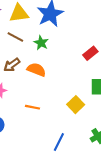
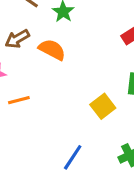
orange line: (33, 107) -> (19, 100), moved, turned -32

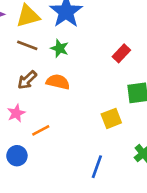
yellow square: (103, 106) -> (111, 118), turned 30

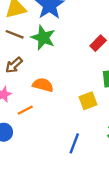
green star: (60, 48) -> (43, 38), size x1.5
orange semicircle: (58, 82) -> (43, 85), moved

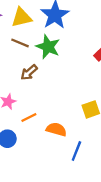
brown arrow: (14, 65) -> (29, 72), moved
orange semicircle: (43, 85) -> (56, 129), moved

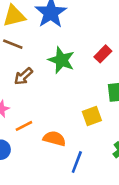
green star: (48, 47) -> (61, 60), moved

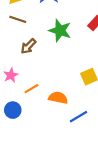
blue line: (77, 162) -> (79, 117), turned 42

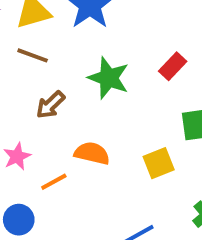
orange semicircle: (58, 98) -> (92, 153), moved

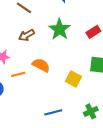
yellow square: (159, 163) -> (73, 79), turned 35

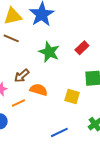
brown arrow: (27, 35) -> (22, 76), moved

